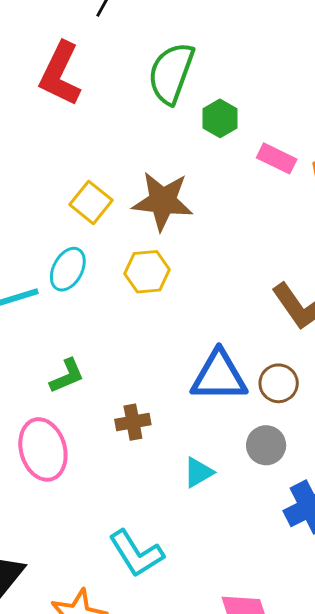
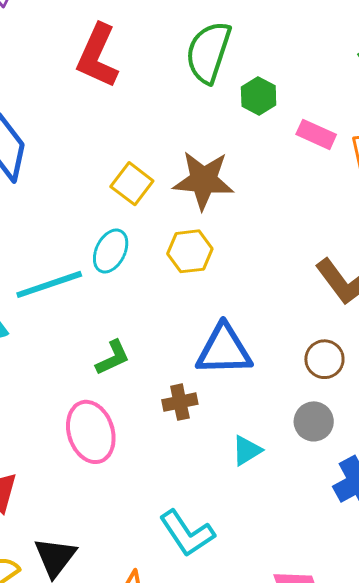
blue triangle: (219, 376) -> (224, 350), moved

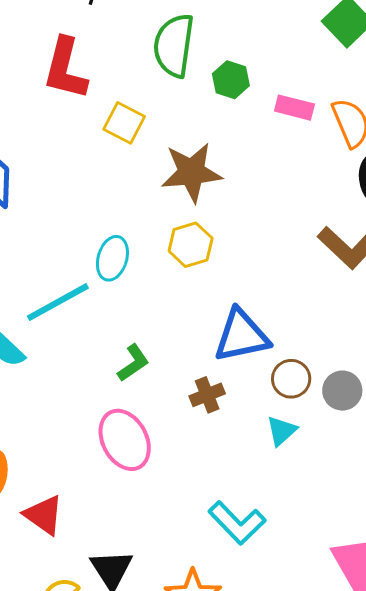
yellow square: (132, 184) -> (124, 123), moved
brown circle: (324, 359) -> (291, 379), moved

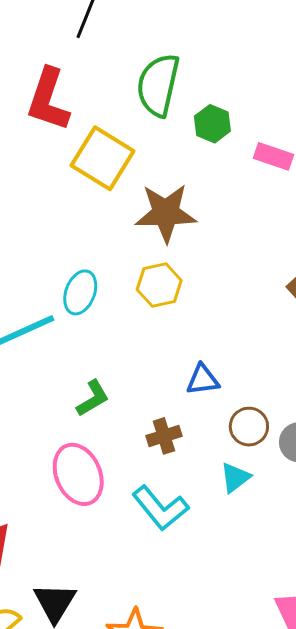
yellow square: (124, 123) -> (103, 158), size x1.5
blue triangle: (241, 336) -> (203, 380), size x0.6
cyan L-shape: (237, 523) -> (160, 508), moved

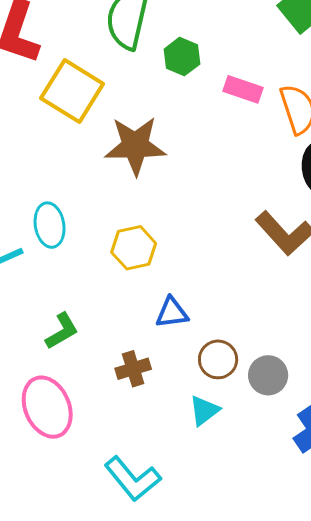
yellow hexagon: (159, 285) -> (134, 248), moved
cyan ellipse: (80, 292) -> (50, 225), turned -30
cyan L-shape: (160, 508) -> (132, 479), moved

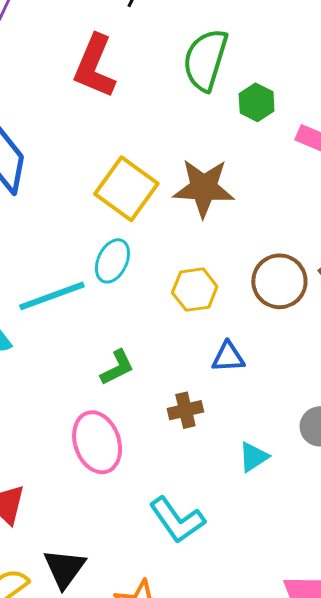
yellow square: (72, 91) -> (126, 189), moved
cyan ellipse: (50, 225) -> (112, 261), turned 30
brown circle: (218, 359) -> (279, 281), moved, size x1.4

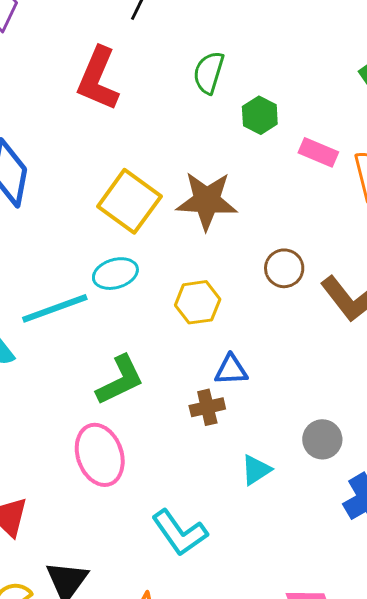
green semicircle: (205, 60) -> (209, 73), size x0.7
cyan ellipse: (112, 261) -> (115, 274), turned 48
brown circle: (279, 281) -> (284, 268), moved, size x0.7
green L-shape: (117, 367) -> (120, 380), size x1.4
brown cross: (185, 410) -> (207, 407), moved

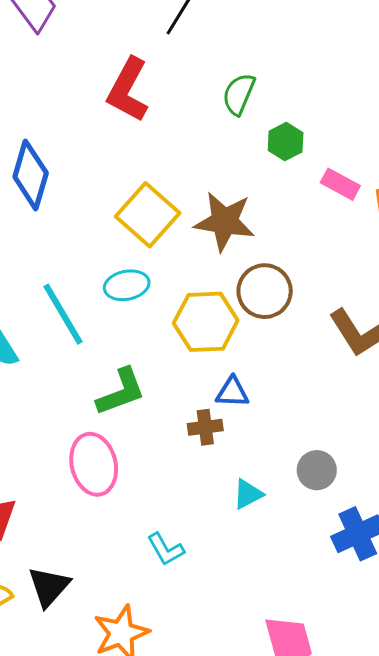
brown circle: (284, 268) -> (265, 291), moved, size x1.4
yellow hexagon: (198, 302) -> (206, 322), size x1.4
cyan line: (55, 308) -> (63, 314), turned 74
cyan L-shape: (179, 533) -> (166, 549), size x0.7

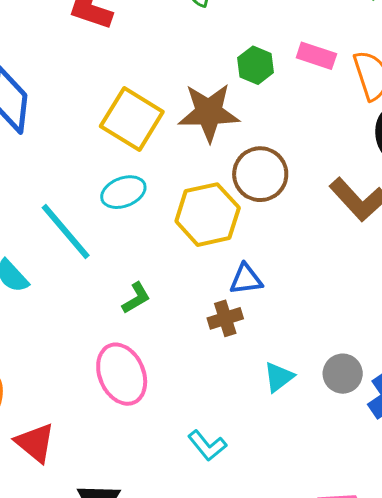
green hexagon: (286, 142) -> (255, 65), moved
green L-shape: (121, 392) -> (136, 298), size x0.6
gray circle: (317, 470) -> (343, 374), moved

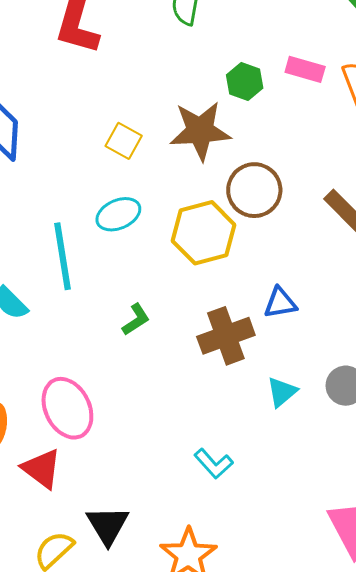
yellow square: (132, 119) -> (124, 141), size x0.6
cyan line: (66, 232) -> (63, 256), turned 34
blue triangle: (246, 279) -> (280, 303), moved
brown cross: (225, 318) -> (226, 336), size x1.6
pink ellipse: (122, 374) -> (67, 408), moved

